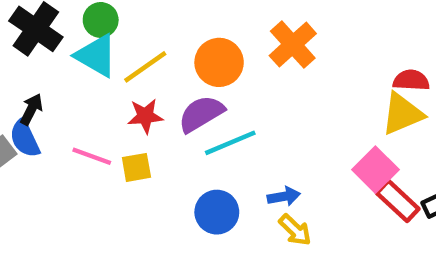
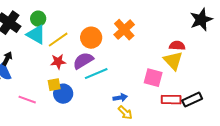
yellow triangle: (402, 114) -> (173, 61), turned -50
pink line: (92, 156) -> (27, 100), moved
pink square: (375, 170) -> (153, 78), moved, turned -30
red rectangle: (398, 201) -> (171, 100), turned -42
blue circle: (217, 212) -> (63, 94), moved

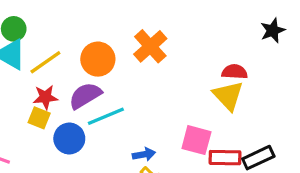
black star: (201, 20) -> (273, 30), size x0.7
pink square: (153, 78) -> (196, 140), moved
yellow square: (54, 85) -> (39, 118), moved, turned 32
blue circle: (63, 94) -> (69, 139), moved

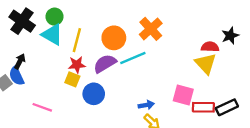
black star: (273, 30) -> (230, 36), moved
yellow line: (45, 62) -> (77, 40), turned -40
cyan line: (106, 116) -> (133, 58), moved

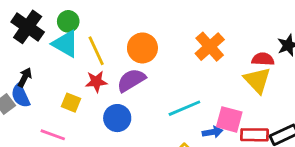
orange cross: (151, 29) -> (210, 47), moved
yellow line: (77, 40) -> (96, 51), turned -40
cyan line: (133, 58) -> (184, 108), moved
yellow square: (72, 79) -> (71, 103), moved
blue arrow: (146, 105) -> (212, 132), moved

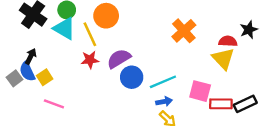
orange circle: (142, 48) -> (106, 16), moved
yellow square: (71, 103) -> (45, 77), moved, turned 35
blue circle: (117, 118) -> (132, 77), moved
blue arrow: (212, 132) -> (164, 102), moved

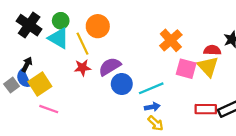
yellow square: (45, 77) -> (40, 84), size x1.5
pink square: (200, 91) -> (186, 69), moved

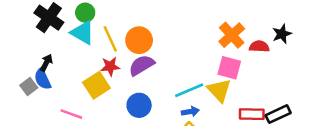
orange circle: (98, 26) -> (139, 40), moved
orange cross: (171, 40) -> (232, 35), moved
yellow triangle: (208, 67) -> (219, 90), moved
yellow square: (40, 84) -> (96, 85), moved
blue circle: (122, 84) -> (139, 105), moved

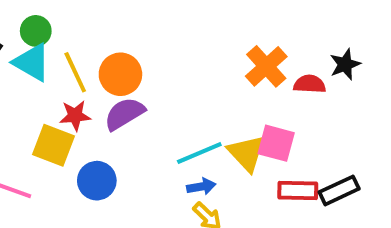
pink square: (229, 68) -> (276, 143), moved
yellow square: (96, 85) -> (53, 145), turned -36
blue circle: (139, 105) -> (97, 181), moved

